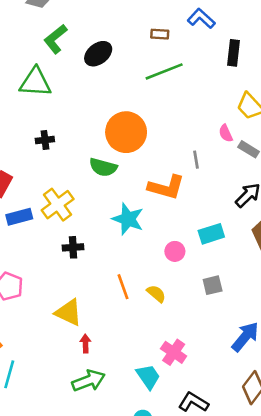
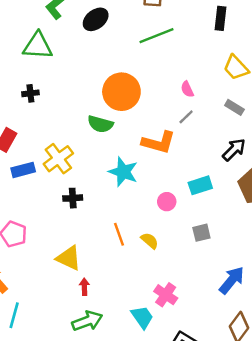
pink semicircle: (226, 133) -> (187, 89), moved
black cross: (45, 140) -> (30, 93), moved
gray line: (196, 160) -> (186, 117), turned 56

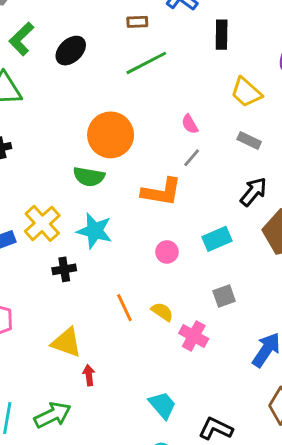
cyan star: (123, 172) -> (95, 231), moved
pink circle: (167, 202) -> (167, 252), moved
pink cross: (166, 295) -> (194, 336), moved
green arrow: (87, 321) -> (53, 415), moved

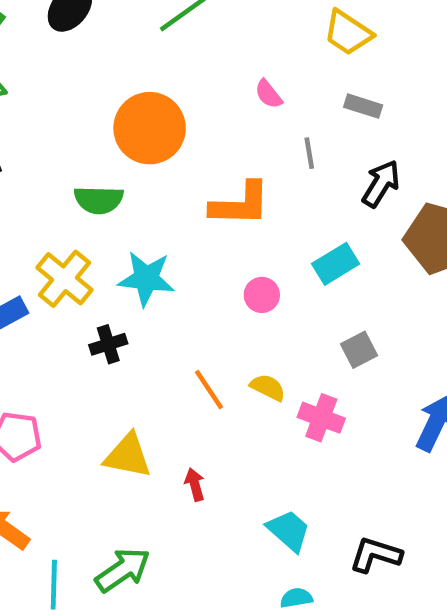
gray line: (192, 158) -> (309, 153), moved, turned -42
green semicircle: (89, 177) -> (99, 200), moved
red arrow: (89, 375) -> (195, 484), moved

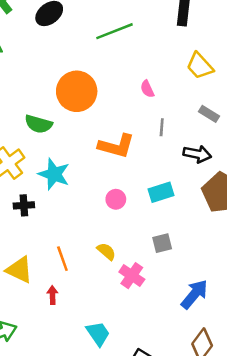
gray rectangle: (363, 106) -> (209, 114), moved
black arrow: (381, 184) -> (197, 154), turned 56
orange line: (209, 390) -> (62, 259), moved

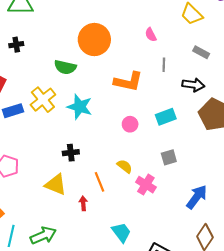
black cross: (24, 205) -> (71, 153), moved
orange line: (62, 259) -> (99, 182), moved

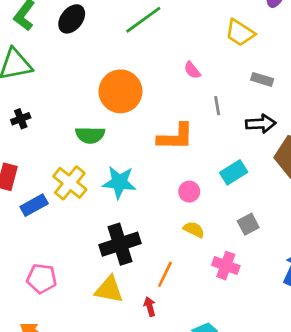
black cross: (71, 153) -> (120, 244), size x1.8
yellow semicircle: (125, 166) -> (194, 230), moved
orange line: (99, 182) -> (165, 274), turned 60

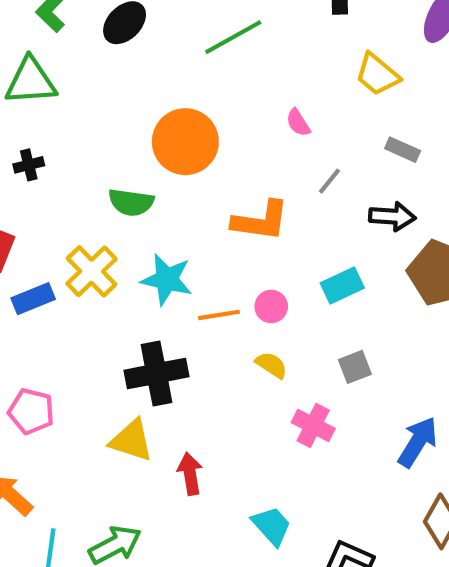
gray line: (217, 106) -> (329, 181), turned 42
orange line: (165, 274) -> (219, 315), moved, turned 48
red arrow: (150, 307) -> (190, 474), size x1.4

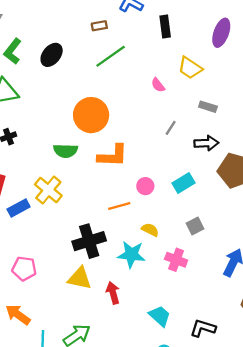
pink semicircle: (298, 123) -> (158, 85), moved
orange L-shape: (261, 221) -> (113, 156), moved
cyan star: (167, 280) -> (131, 254), moved
pink circle: (271, 306) -> (145, 186), moved

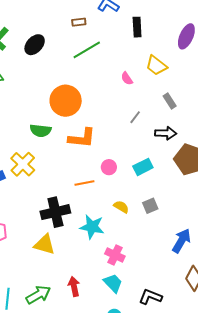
gray rectangle: (208, 107) -> (170, 101), turned 35
yellow semicircle: (150, 230) -> (121, 207), moved
pink cross: (176, 260) -> (115, 255), moved
red arrow: (113, 293) -> (74, 286), moved

